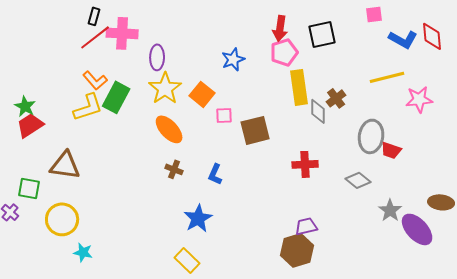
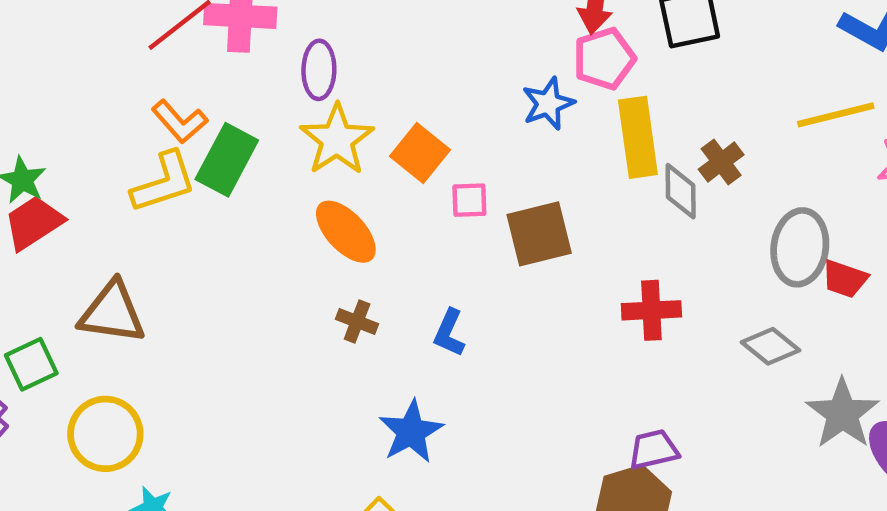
blue star: (233, 59) -> (548, 104), moved
green square: (29, 188) -> (31, 364), turned -35
gray star: (390, 210) -> (842, 414), size x1.4

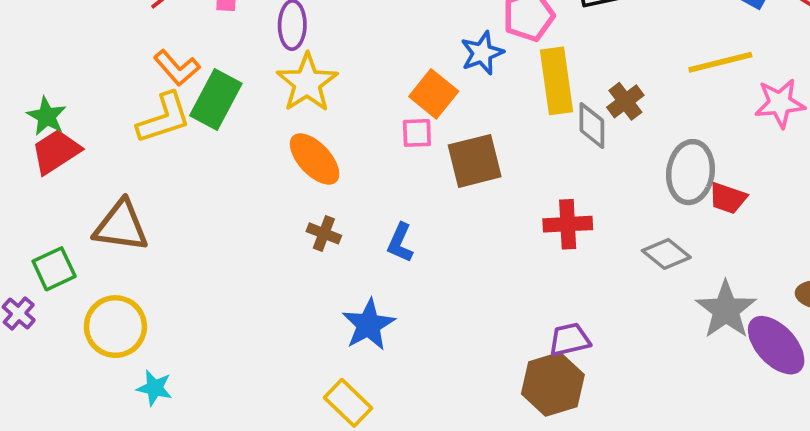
orange square: (420, 153) -> (434, 94), moved

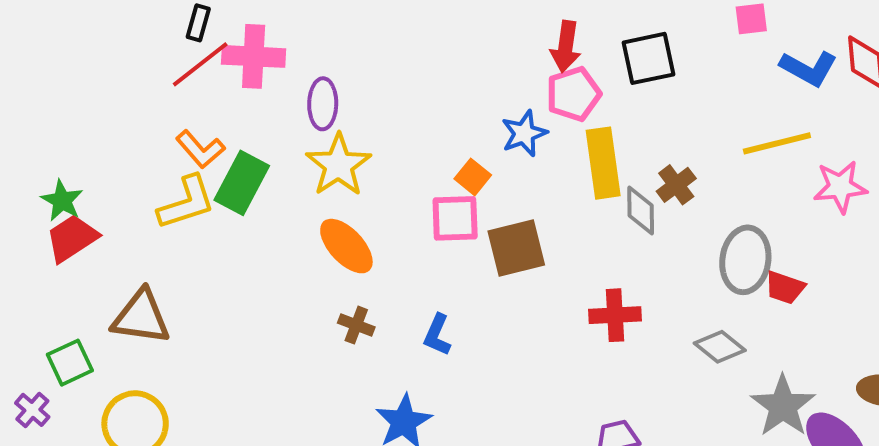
orange square: (434, 94) -> (473, 177), size x0.7
pink square: (417, 133) -> (455, 218), size x1.5

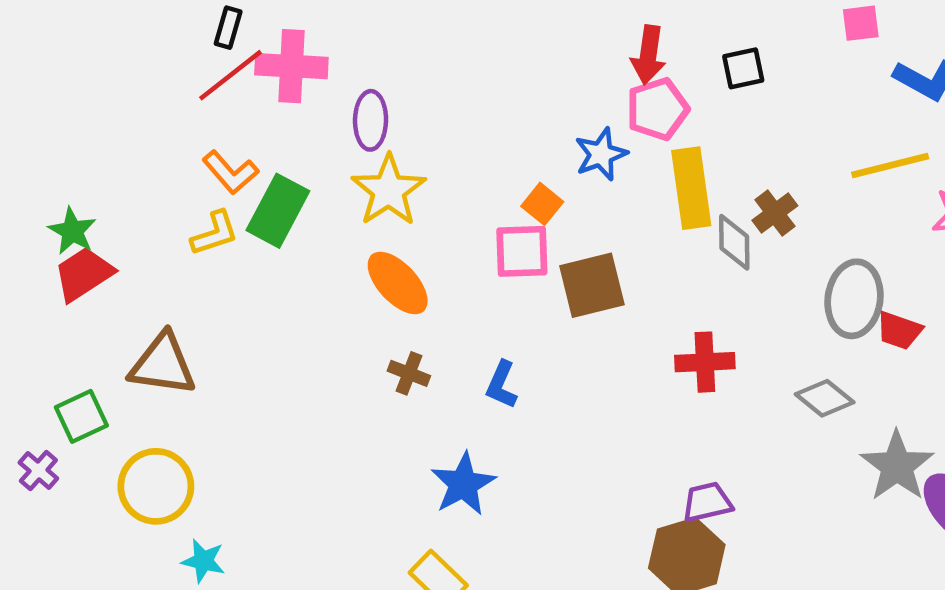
black square: (649, 58) -> (743, 68), size x0.7
yellow L-shape: (186, 203) -> (215, 233), size x0.7

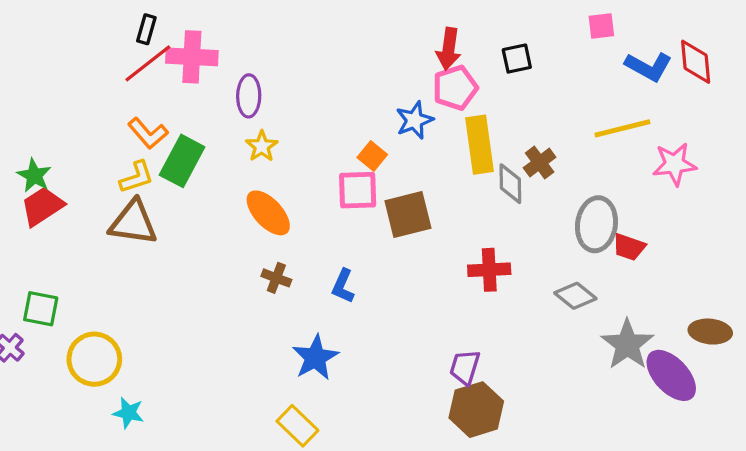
yellow star: (389, 190) -> (262, 146), size x0.6
brown triangle: (163, 364) -> (133, 223), moved
green square: (81, 416) -> (41, 309), turned 36
purple trapezoid: (707, 502) -> (465, 367), moved, turned -60

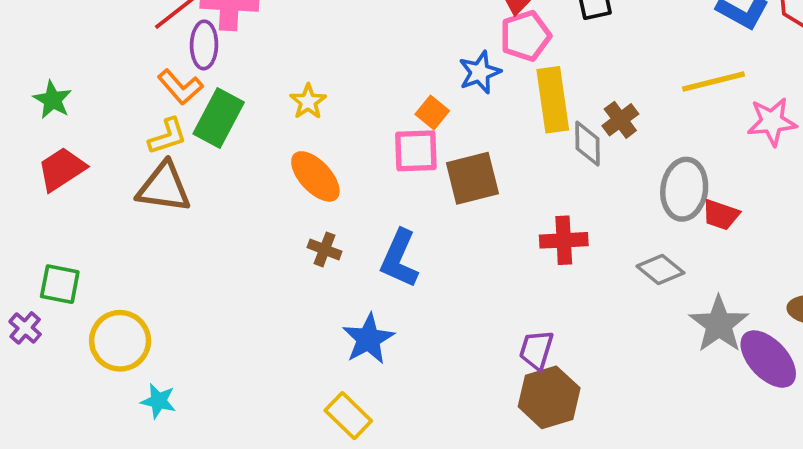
purple ellipse: (249, 96) -> (204, 45), moved
green star: (34, 176) -> (52, 100), moved
blue L-shape: (343, 286) -> (399, 259), size x1.5

